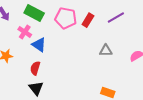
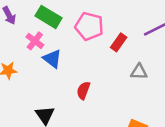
red rectangle: (88, 20) -> (119, 42), moved
red semicircle: (35, 68) -> (83, 90), moved

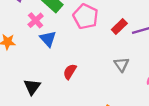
red rectangle: (119, 42) -> (119, 27), moved
gray triangle: (139, 72) -> (121, 65), turned 42

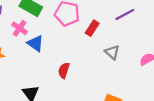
red rectangle: (119, 27) -> (92, 28), moved

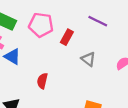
purple line: (125, 14) -> (98, 21), turned 60

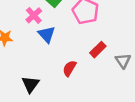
red rectangle: (67, 37) -> (98, 50), moved

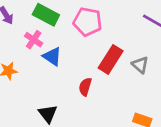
red rectangle: (98, 50) -> (111, 59), size x1.5

